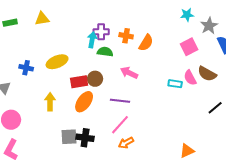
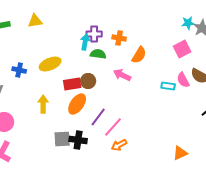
cyan star: (187, 15) -> (188, 23), moved
orange semicircle: (146, 43) -> (139, 55), moved
purple line: (120, 101) -> (98, 117), moved, turned -60

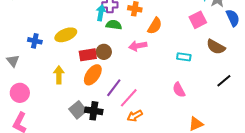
pink arrow: (122, 75) -> (138, 46), turned -36
pink semicircle: (183, 80) -> (179, 90), moved
gray square: (62, 139) -> (78, 110), turned -36

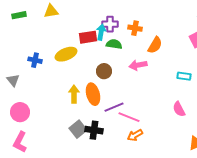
red rectangle: (88, 55) -> (88, 37), moved
yellow arrow: (59, 75) -> (74, 94), moved
orange ellipse: (93, 75) -> (93, 94), turned -50
purple line: (114, 88) -> (114, 107), turned 30
pink line: (129, 98) -> (129, 117), turned 70

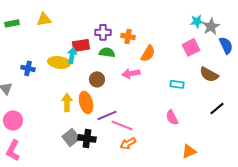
cyan arrow: (101, 32) -> (72, 55), moved
yellow ellipse: (66, 54) -> (59, 62), turned 30

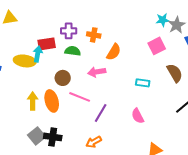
brown semicircle: (209, 74) -> (175, 73), turned -150
purple line: (107, 115) -> (101, 113), moved, turned -36
pink line: (122, 125) -> (80, 97), moved

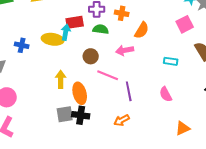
orange ellipse: (52, 101) -> (80, 93), moved
purple line: (101, 113) -> (129, 91), turned -42
gray square: (37, 136) -> (65, 114), turned 30

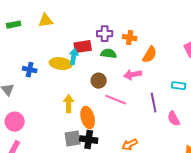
purple line: (129, 91) -> (154, 103), moved

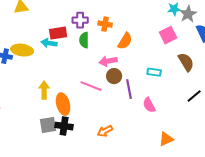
green semicircle: (109, 54) -> (84, 40), turned -98
cyan arrow: (74, 57) -> (49, 43), turned -91
yellow ellipse: (61, 64) -> (22, 50), moved
brown circle: (99, 81) -> (114, 76), moved

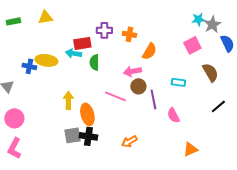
green semicircle: (84, 40) -> (94, 62), moved

